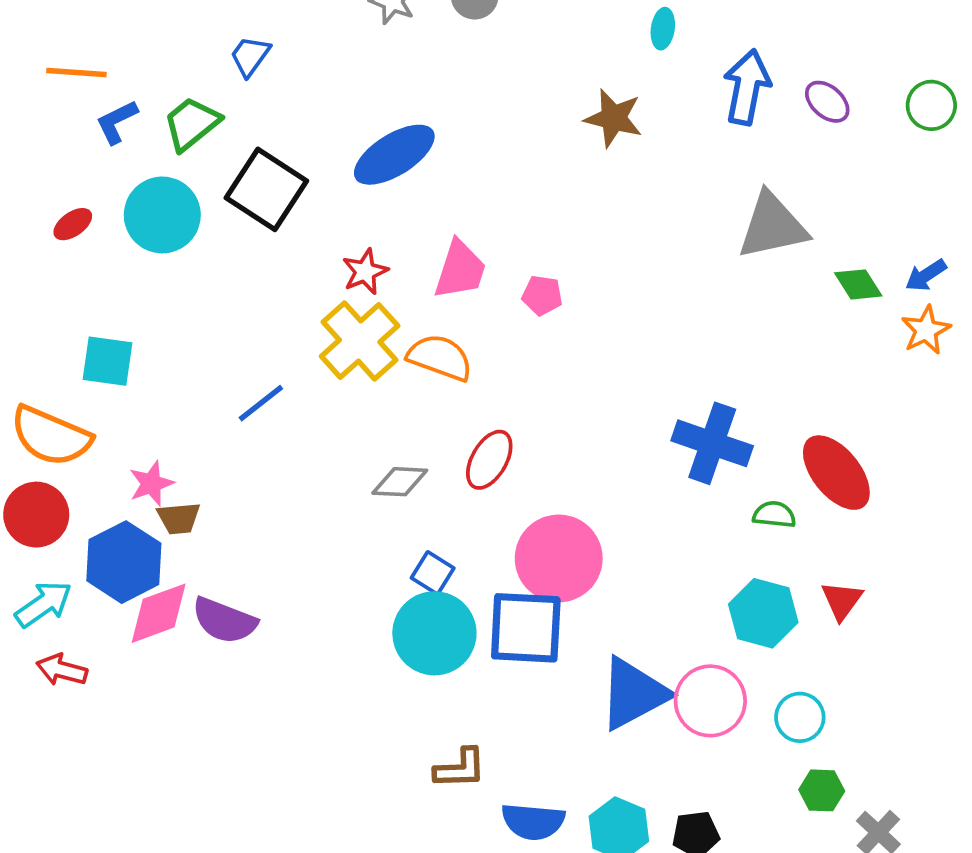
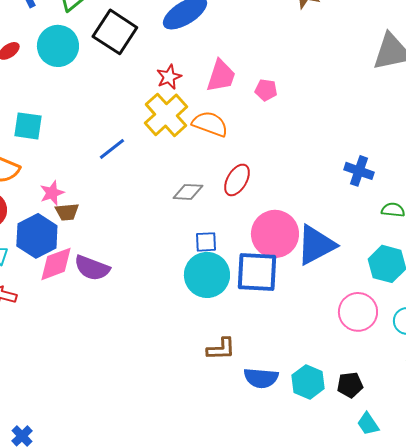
blue cross: (712, 443) -> (359, 171), size x0.7
blue square: (433, 573) -> (206, 242), turned -35
blue triangle: (634, 694) -> (316, 245), moved

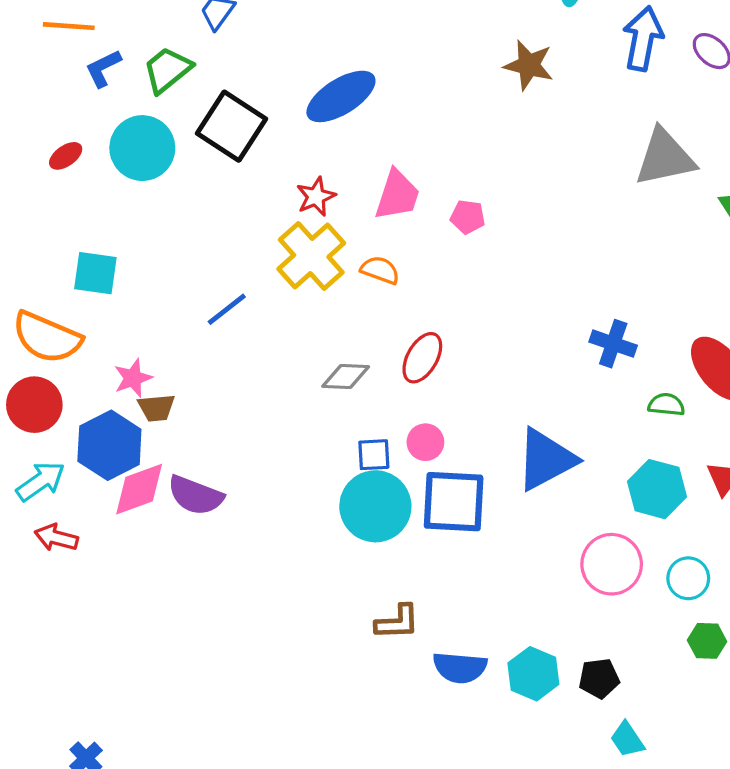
orange semicircle: (210, 124) -> (380, 270), size x0.7
pink circle: (275, 234) -> (425, 442), moved, size x0.5

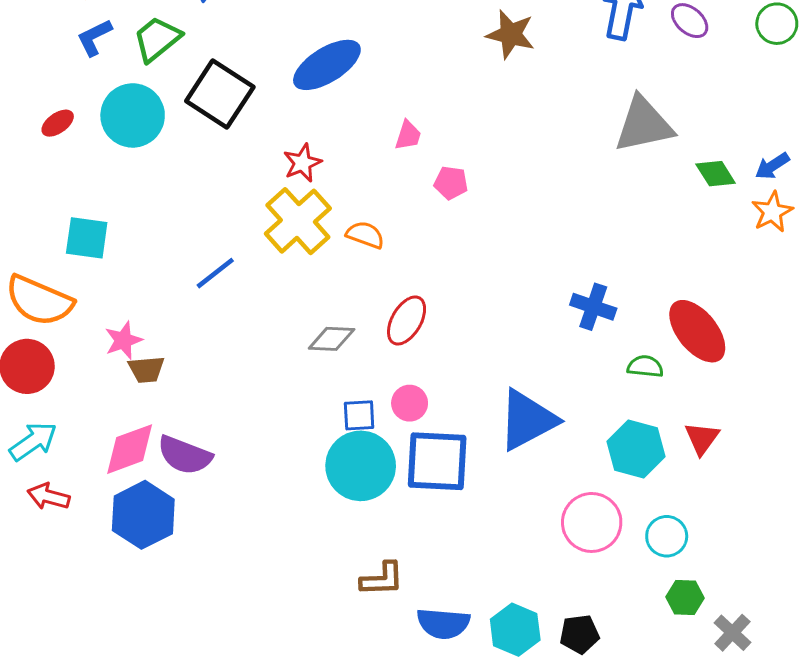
pink trapezoid: (397, 195) -> (408, 135), moved, size x0.6
blue hexagon: (109, 445) -> (143, 515), moved

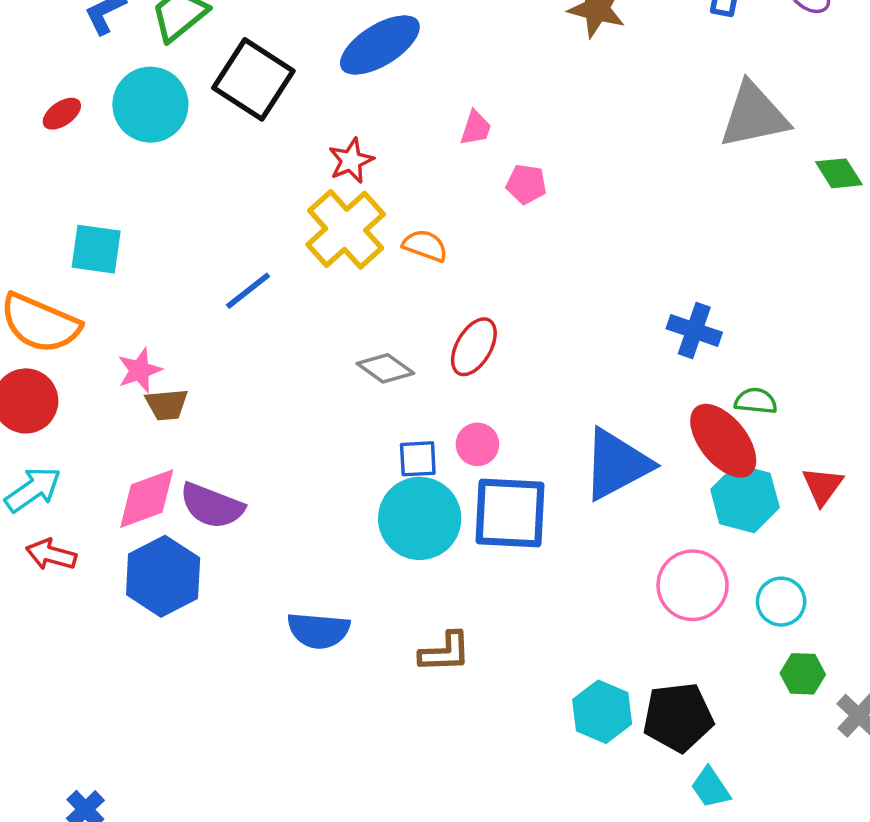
red ellipse: (697, 331) -> (723, 441), moved
gray diamond: (332, 339) -> (385, 368), turned 33
blue semicircle: (443, 623) -> (318, 630), moved
black pentagon: (579, 634) -> (678, 717), size x1.5

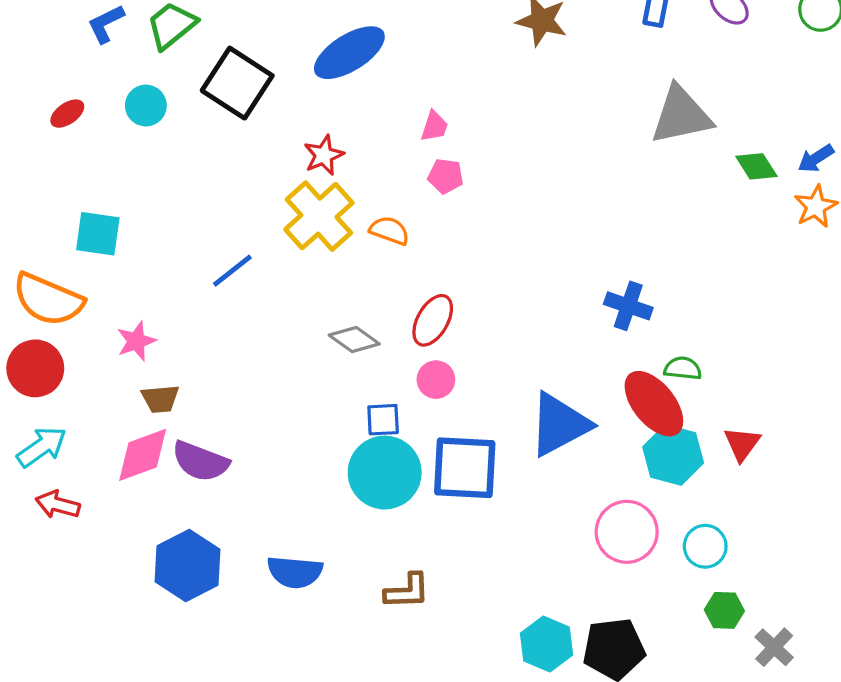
cyan circle: (150, 105) -> (146, 106), size x0.6
pink pentagon: (526, 184) -> (446, 176), moved
brown trapezoid: (167, 405) -> (160, 399), moved
pink circle: (477, 444) -> (436, 380), moved
blue hexagon: (163, 576) -> (188, 566), moved

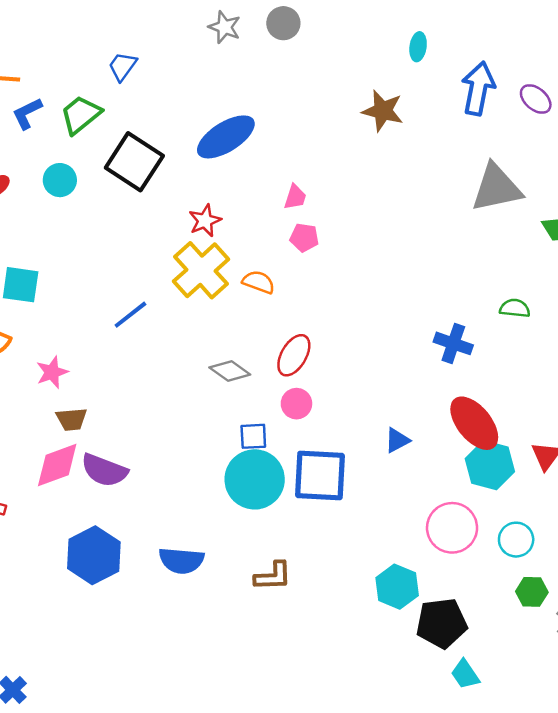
green semicircle: (683, 368) -> (515, 308), moved
blue triangle: (559, 424) -> (397, 440), size x0.5
cyan hexagon: (547, 644) -> (397, 587), moved

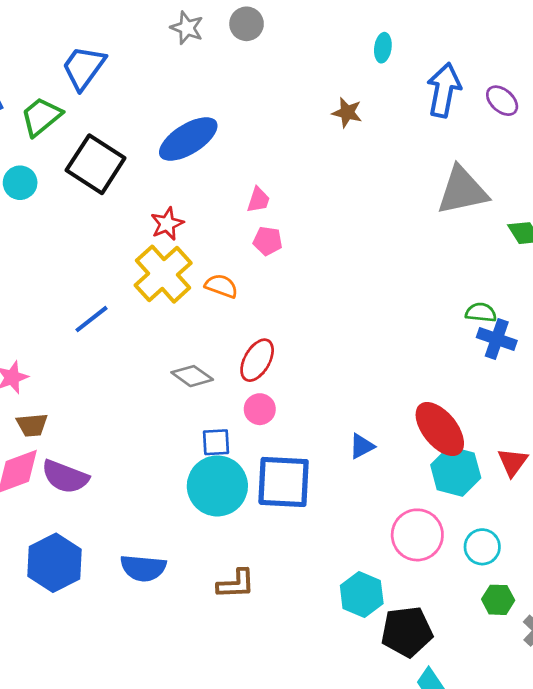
blue trapezoid: (123, 66) -> (84, 68), size x1.5
brown star: (383, 111) -> (347, 113), size x0.7
blue cross: (453, 343) -> (497, 339), moved

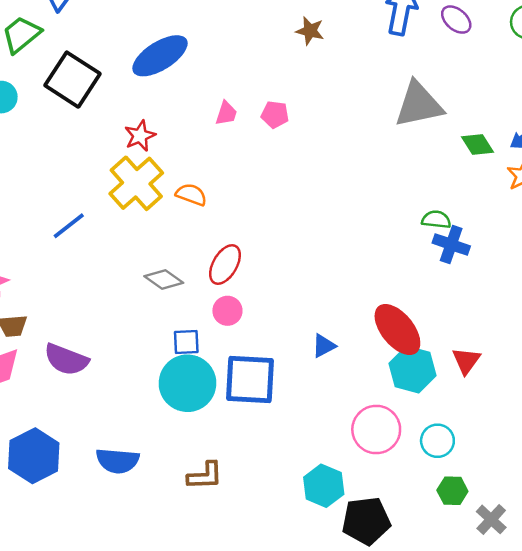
pink pentagon: (268, 241) -> (275, 115), moved
purple semicircle: (65, 477) -> (66, 360), moved

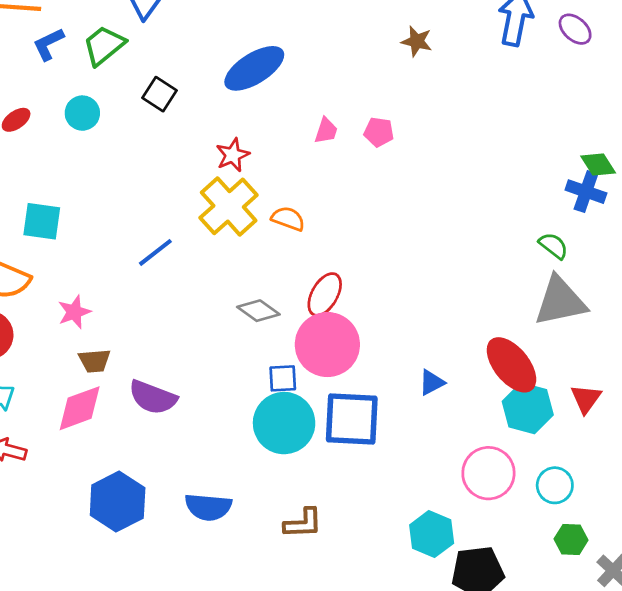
black square: (73, 80) -> (160, 94), size x0.6
gray triangle: (419, 105) -> (560, 301), moved
green semicircle: (436, 220) -> (553, 246), turned 32
blue cross: (451, 245) -> (586, 192), moved
pink circle: (227, 311) -> (327, 345), size x2.0

